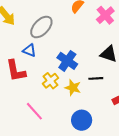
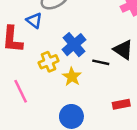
black line: (96, 78) -> (101, 62), moved

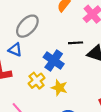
black line: (101, 62) -> (76, 43), moved

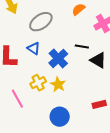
blue triangle: (15, 50) -> (34, 48), moved
yellow cross: (37, 81) -> (38, 83), moved

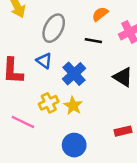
gray ellipse: (41, 22) -> (54, 28), turned -30
black line: (82, 47) -> (93, 41), moved
pink line: (17, 99) -> (23, 122), turned -36

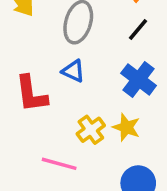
black line: (93, 41) -> (138, 29), turned -49
blue cross: (74, 74) -> (139, 79), moved

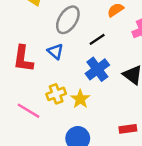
black line: (138, 29) -> (97, 39), moved

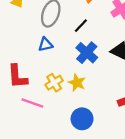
blue triangle: (55, 51) -> (45, 44), turned -42
red L-shape: (23, 59) -> (17, 76), moved

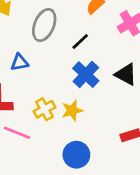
blue triangle: (45, 44) -> (19, 62), moved
yellow star: (77, 83) -> (72, 111), turned 30

